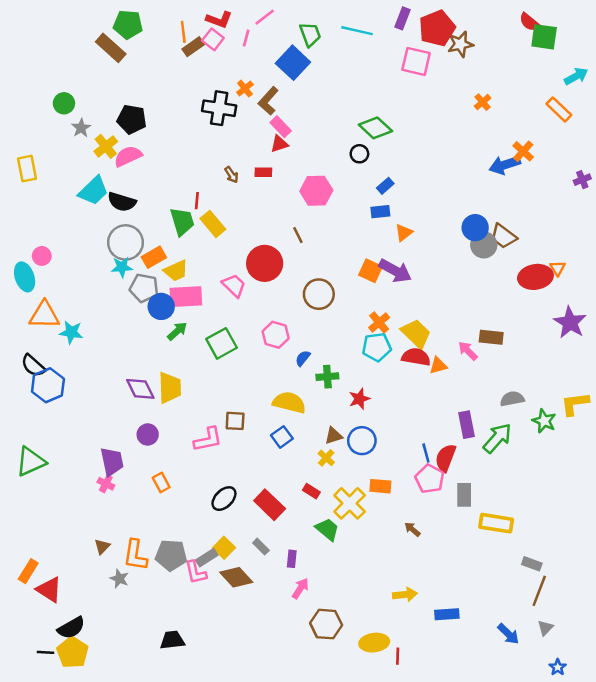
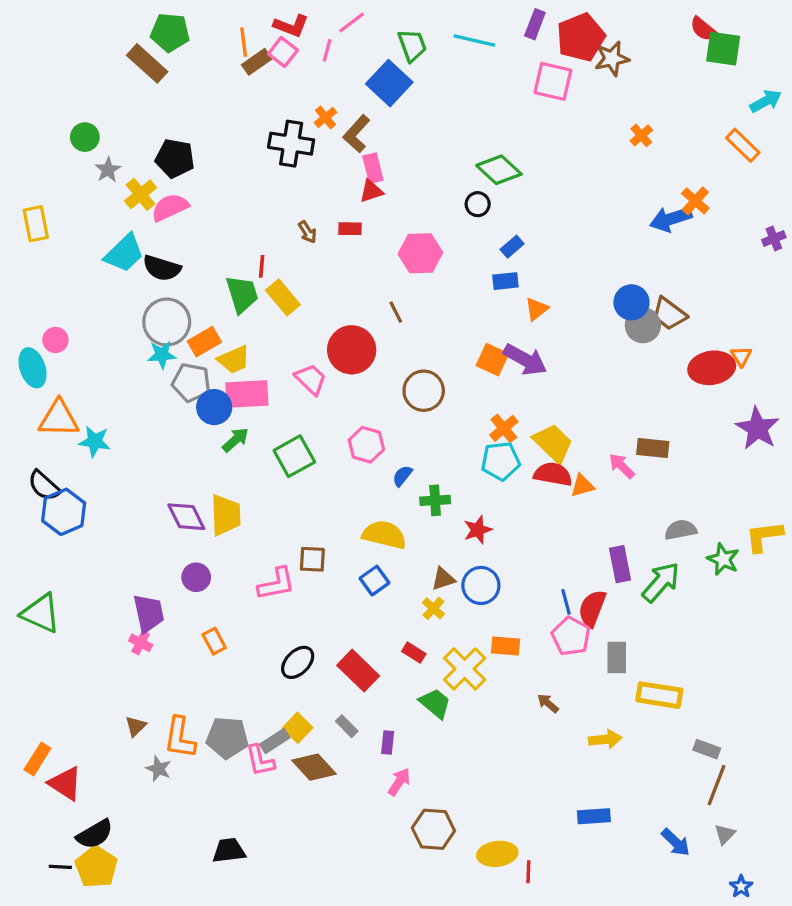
pink rectangle: (281, 127) -> (373, 168), turned 30
green triangle: (31, 462) -> (41, 613), turned 48
yellow arrow: (405, 595) -> (605, 739), moved

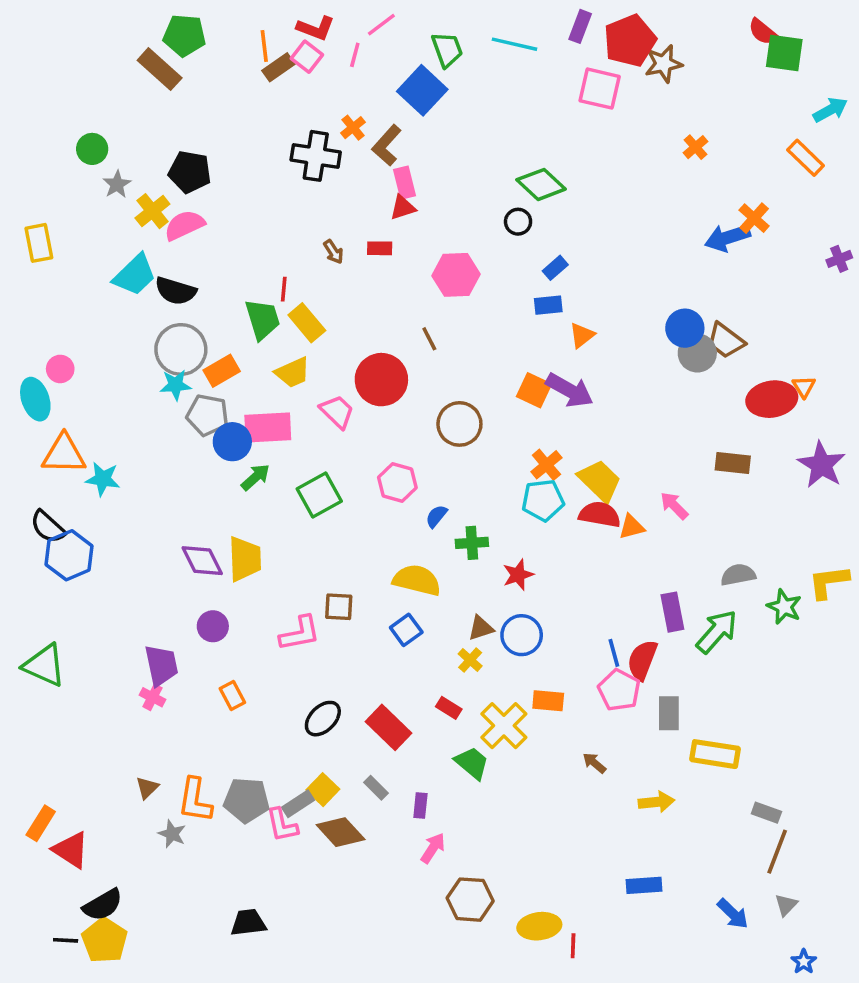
yellow trapezoid: (234, 360) -> (293, 372), moved
brown rectangle: (653, 448) -> (733, 463), moved

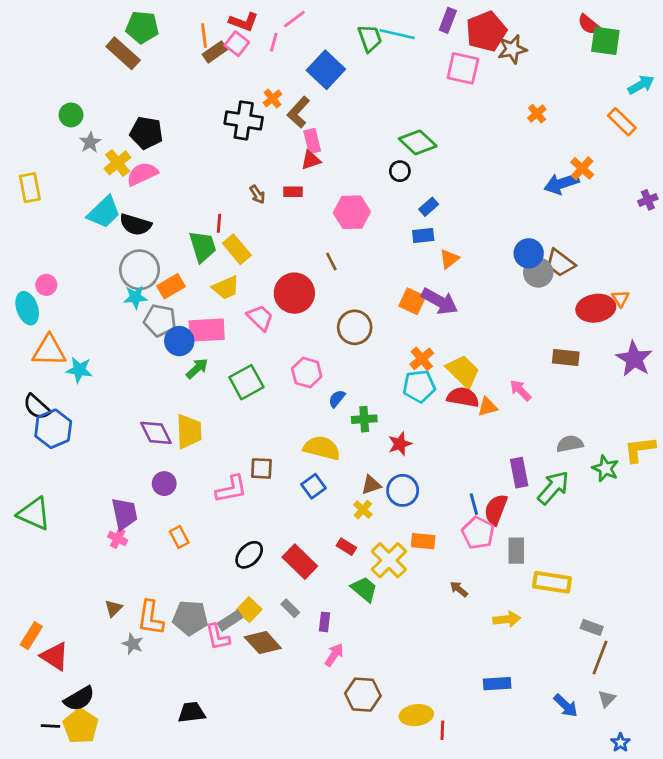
green trapezoid: (447, 50) -> (370, 38), moved

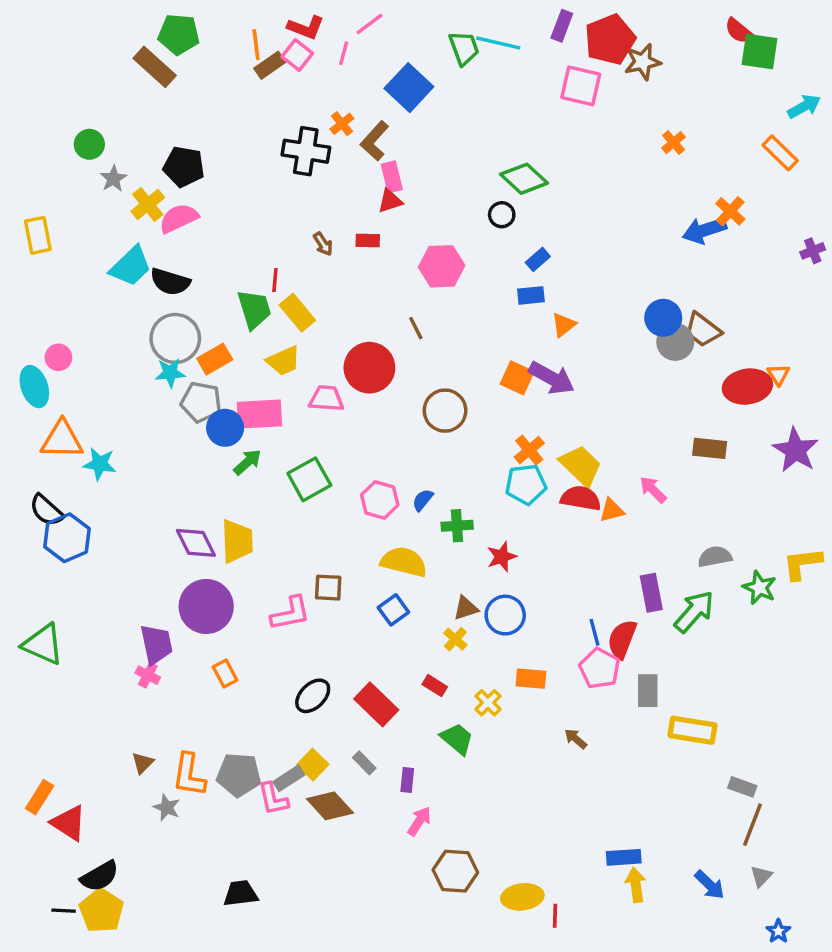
pink trapezoid: (260, 318) -> (326, 399), turned -40
pink hexagon: (307, 373) -> (380, 500), moved
purple circle: (164, 484) -> (206, 606), size x1.8
yellow cross: (389, 560) -> (488, 703), size x0.6
yellow arrow: (507, 619) -> (636, 885), moved, turned -92

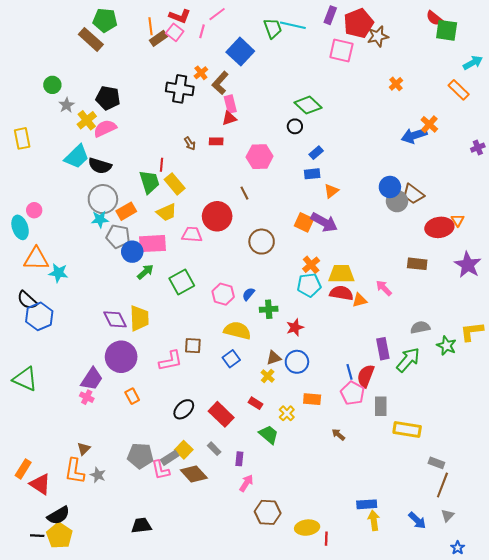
yellow trapezoid: (581, 466) -> (341, 274), turned -44
purple trapezoid: (156, 644) -> (92, 379), turned 45
orange L-shape: (189, 775) -> (75, 471), moved

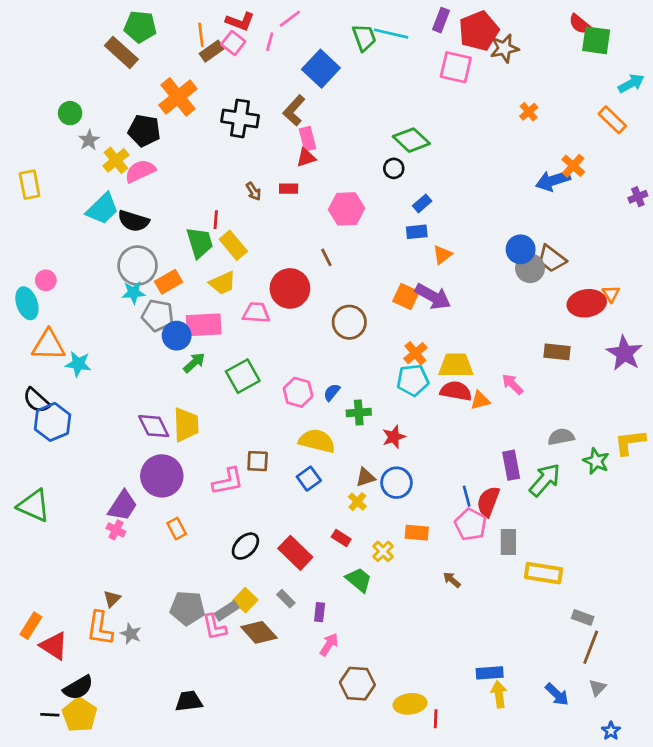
orange cross: (201, 73) -> (178, 97), moved, size x2.0

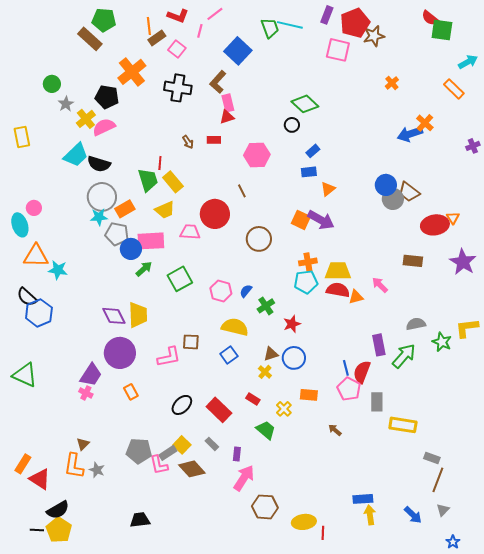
pink square: (233, 43) -> (177, 49), moved
orange cross: (415, 353) -> (308, 262), turned 30
green cross: (359, 413) -> (266, 306), turned -30
pink arrow: (329, 645) -> (244, 478), size x1.5

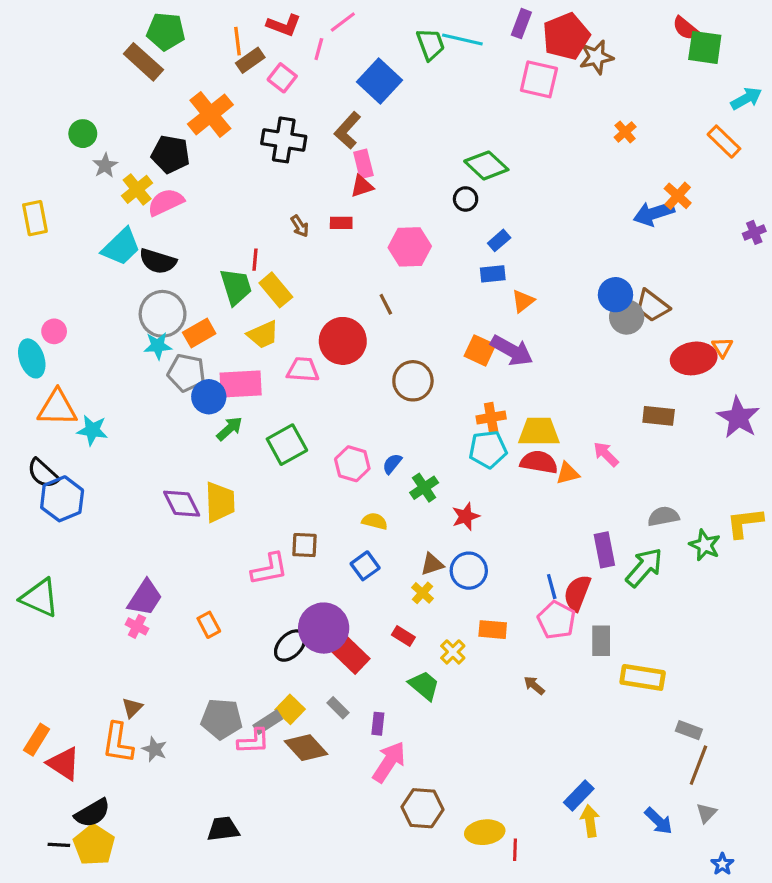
yellow semicircle: (235, 327) -> (375, 521), size x0.6
purple circle: (120, 353) -> (324, 628), moved
pink L-shape: (159, 465) -> (253, 741), turned -80
blue rectangle: (363, 499) -> (579, 795), turned -42

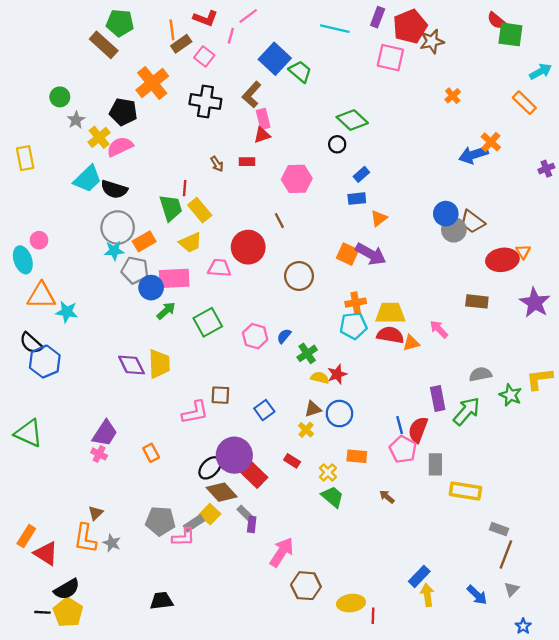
green trapezoid: (430, 44) -> (300, 71), moved, turned -30
yellow semicircle: (375, 521) -> (320, 378), moved
green trapezoid: (424, 685) -> (333, 497), moved
purple rectangle: (378, 724) -> (252, 524), moved
brown diamond: (306, 748) -> (222, 492), moved

